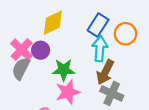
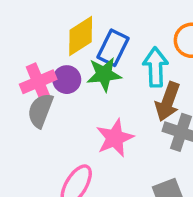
blue rectangle: (98, 25) -> (113, 48), moved
pink cross: (22, 50) -> (38, 82), turned 30
green star: (64, 70) -> (104, 74), moved

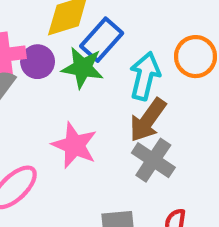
pink star: (115, 138) -> (74, 145), turned 30

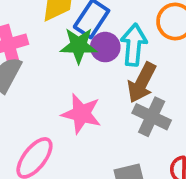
purple circle: (38, 62) -> (105, 47), moved

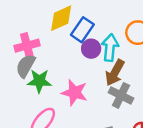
green star: (79, 45) -> (39, 81), moved

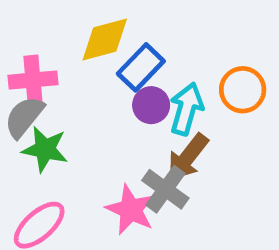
pink star: (74, 93) -> (131, 210), moved
gray cross: (121, 95) -> (165, 189), moved

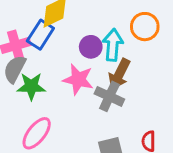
blue rectangle: (141, 67) -> (40, 35), moved
pink star: (131, 210) -> (78, 79), moved

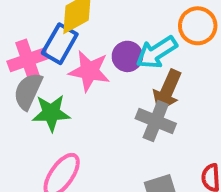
cyan arrow: (113, 45) -> (157, 52), turned -124
pink star: (78, 79) -> (89, 71), moved

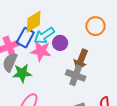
cyan arrow: (157, 52) -> (44, 36), moved

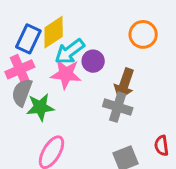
blue rectangle: (25, 38) -> (28, 39), moved

